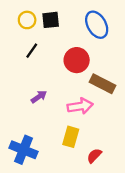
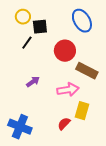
black square: (51, 20) -> (40, 27), moved
yellow rectangle: (71, 137) -> (82, 111), moved
red semicircle: (94, 156) -> (64, 124), moved

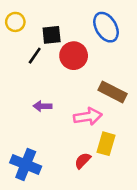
yellow circle: (23, 17) -> (15, 22), moved
red circle: (65, 51) -> (74, 56), moved
purple arrow: (33, 82) -> (43, 106), turned -144

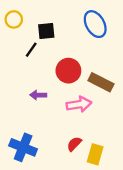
red circle: (74, 56) -> (68, 71), moved
yellow rectangle: (106, 144) -> (95, 154), moved

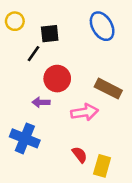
red circle: (68, 71) -> (57, 79), moved
red semicircle: (74, 144) -> (80, 155), turned 98
blue cross: (23, 147) -> (25, 138), moved

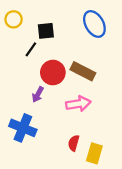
brown rectangle: (108, 89) -> (83, 71), moved
purple arrow: (41, 102) -> (38, 94), turned -63
red semicircle: (80, 155) -> (74, 143), turned -126

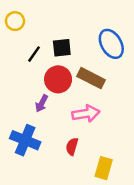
blue ellipse: (94, 24) -> (111, 44), moved
black square: (46, 31) -> (62, 48), moved
red semicircle: (74, 143) -> (72, 146), moved

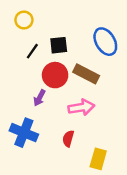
yellow circle: (15, 21) -> (24, 20), moved

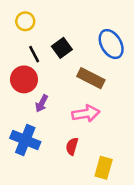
black square: (59, 45) -> (62, 48), turned -30
black line: (32, 51) -> (34, 54), turned -63
red circle: (55, 75) -> (24, 79), moved

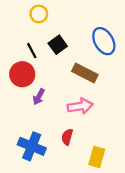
yellow circle: (25, 21) -> (39, 14), moved
blue cross: (25, 140) -> (32, 146), moved

